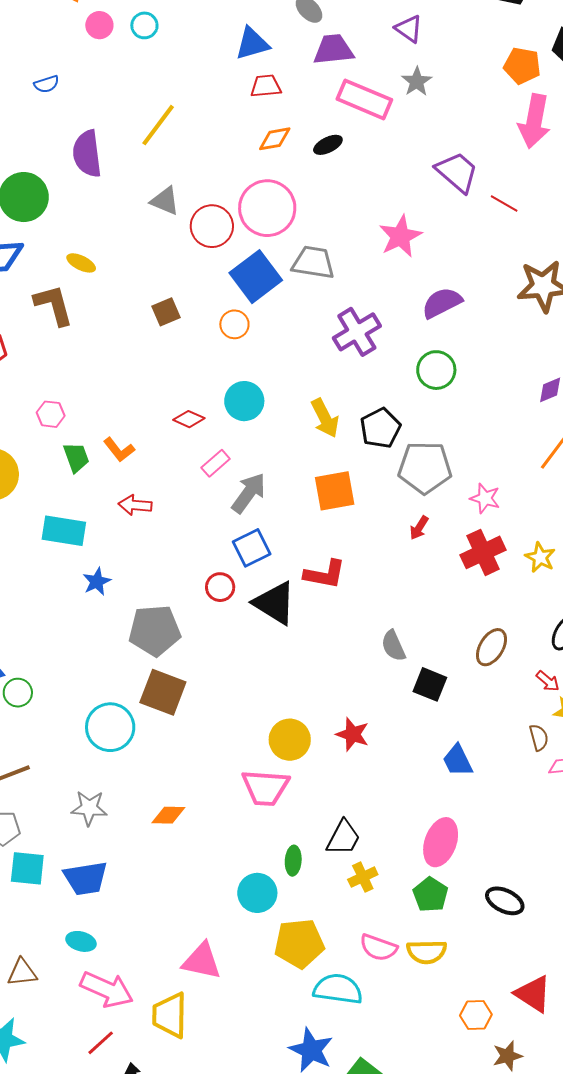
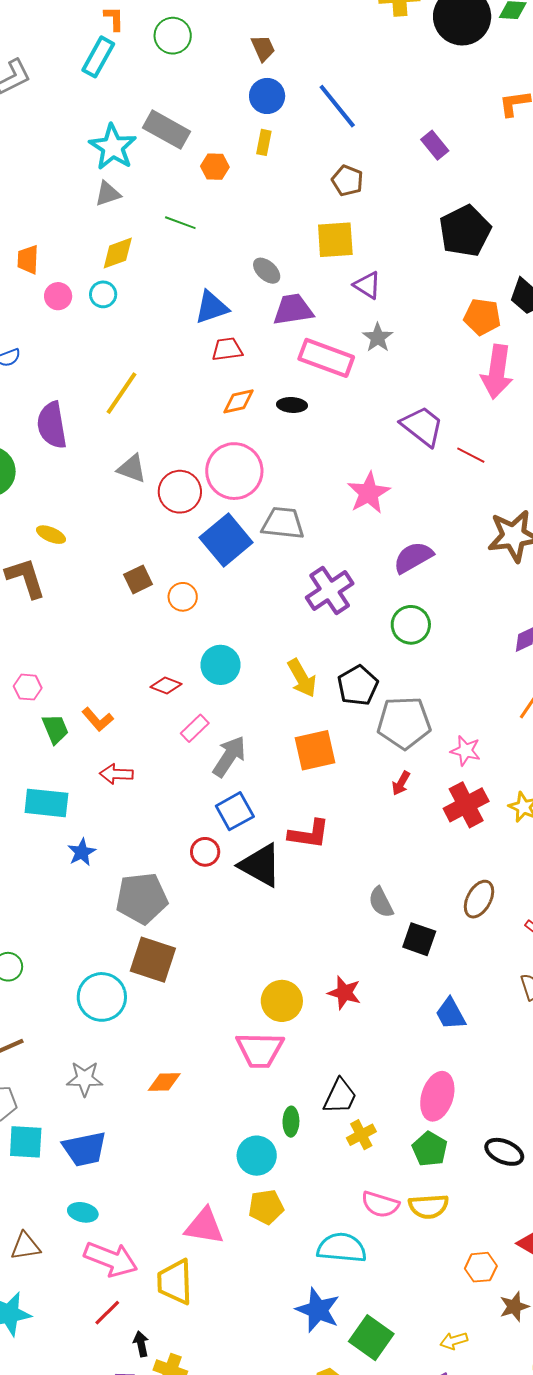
black ellipse: (328, 145) -> (292, 405), turned 32
orange circle: (234, 324) -> (183, 597), moved
yellow pentagon: (299, 943) -> (266, 1207), moved, size x0.7

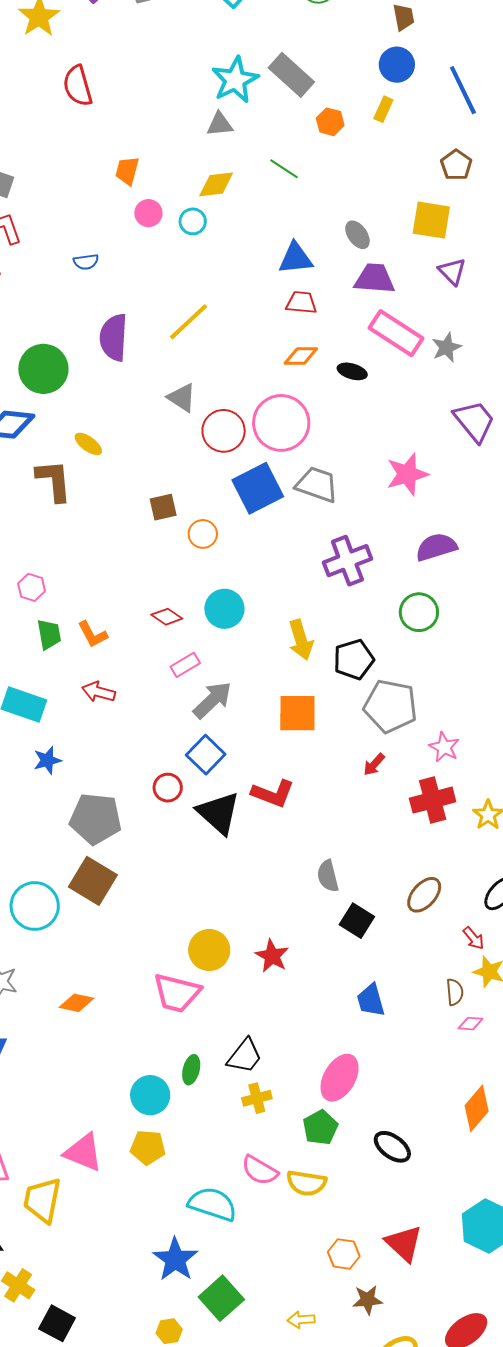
gray star: (378, 338) -> (446, 347), moved
blue square: (235, 811) -> (206, 755), turned -30

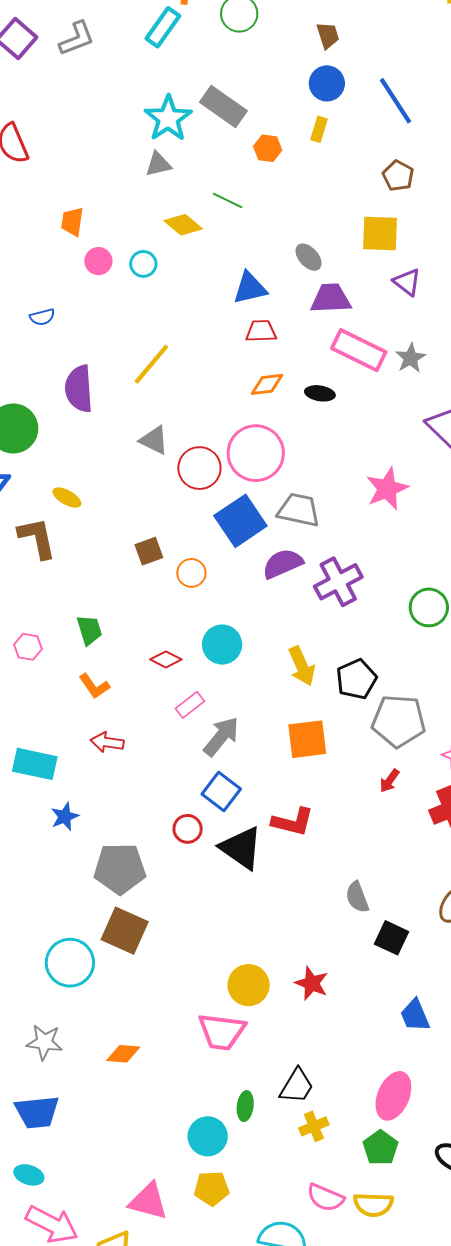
yellow diamond: (216, 184) -> (183, 225), moved, turned 54
purple semicircle: (436, 547) -> (283, 564), moved
green circle: (419, 612) -> (429, 607), moved
green trapezoid: (49, 634) -> (89, 630), moved

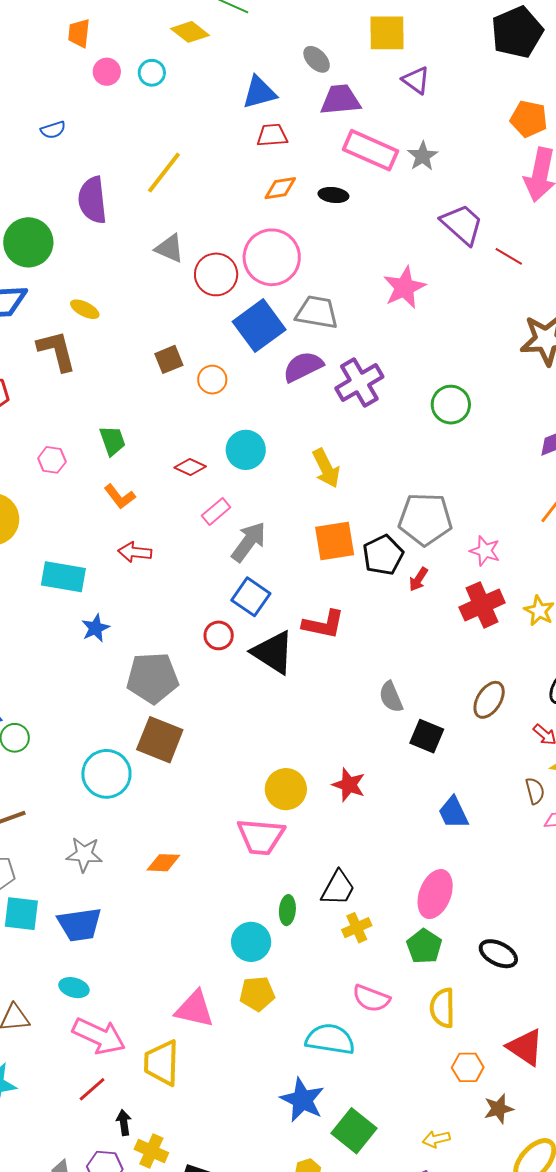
black pentagon: (356, 679) -> (383, 555), moved
yellow semicircle: (373, 1205) -> (442, 1008), moved, turned 90

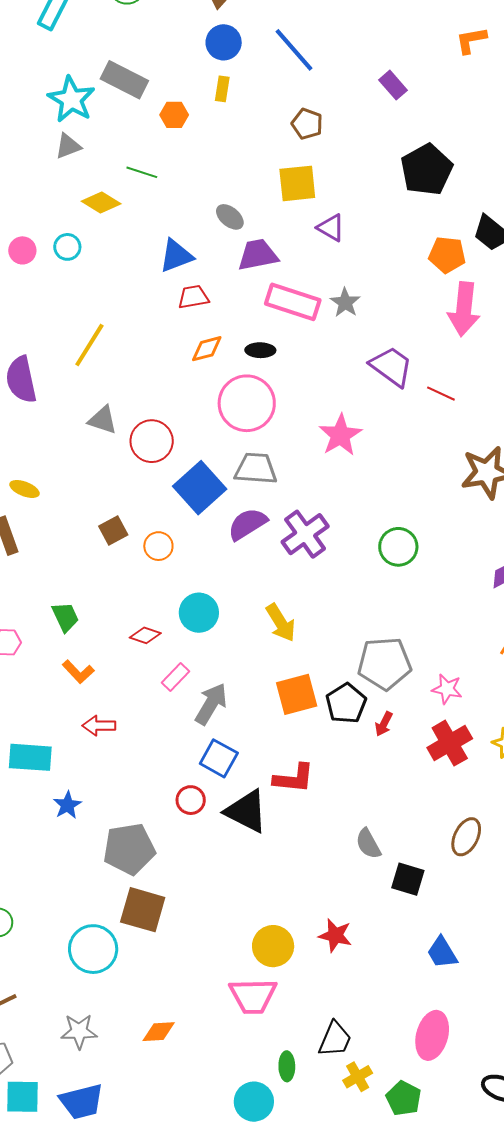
pink circle: (272, 257) -> (247, 403), moved
green pentagon: (424, 946) -> (404, 1098), moved

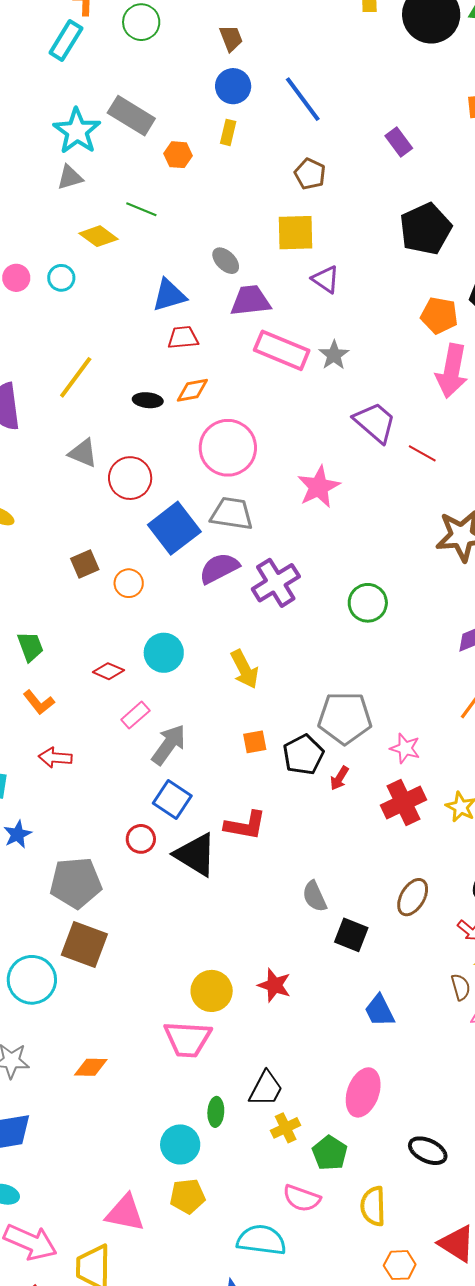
black ellipse: (260, 350) -> (148, 400), moved
orange square: (297, 694) -> (255, 742), size x0.6

